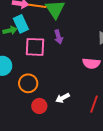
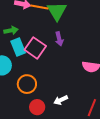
cyan rectangle: (21, 24) -> (18, 47), moved
pink square: (35, 47) -> (35, 48), turned 30

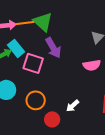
purple arrow: (59, 39) -> (53, 48), size x1.5
cyan rectangle: (18, 47) -> (16, 48), moved

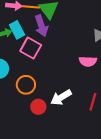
purple arrow: (53, 48) -> (41, 26), moved
white arrow: (73, 106) -> (61, 97), size x1.5

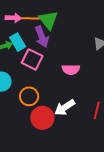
pink semicircle: (88, 61) -> (71, 70), moved
red circle: (38, 107) -> (42, 118), size x1.5

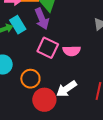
pink square: (32, 59) -> (48, 48), moved

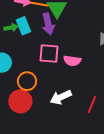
pink square: (48, 48) -> (49, 54), turned -30
red circle: (44, 100) -> (20, 101), moved

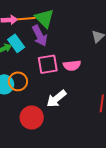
orange circle: (27, 81) -> (18, 81), moved
white arrow: (61, 97) -> (56, 99), moved

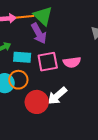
cyan rectangle: (16, 43) -> (22, 57), moved, turned -48
red circle: (32, 118) -> (37, 102), moved

